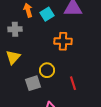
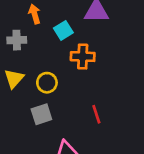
cyan square: (47, 14) -> (63, 30), moved
yellow circle: (47, 70) -> (47, 83), moved

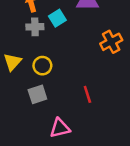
gray cross: (17, 40) -> (35, 27), moved
orange cross: (83, 57) -> (111, 42), moved, turned -30

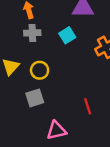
cyan square: (57, 18) -> (67, 35), moved
red line: (87, 94) -> (88, 106), moved

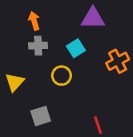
yellow circle: (40, 70) -> (62, 76), moved

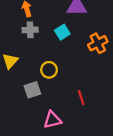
yellow circle: (62, 76) -> (49, 70), moved

